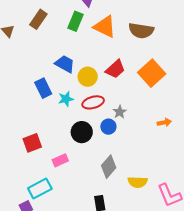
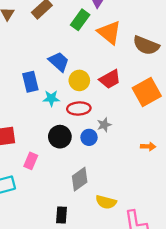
pink rectangle: (60, 160) -> (31, 161), turned -56

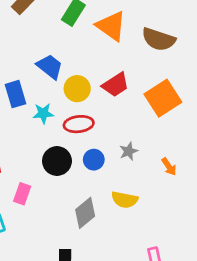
gray star: (104, 125) -> (129, 151), moved
orange arrow: (148, 146) -> (169, 167), turned 56
yellow semicircle: (106, 202) -> (125, 200), moved

